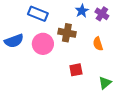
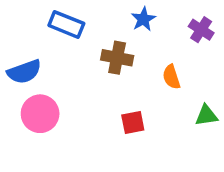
purple cross: (102, 14) -> (201, 30), moved
pink circle: (43, 44) -> (40, 114), moved
green triangle: (105, 83) -> (206, 115), moved, turned 32

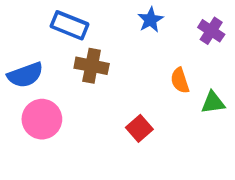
brown cross: (117, 58) -> (92, 66), moved
green triangle: (206, 115) -> (213, 103), moved
red square: (133, 122) -> (139, 128), turned -30

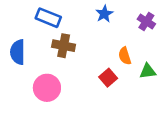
blue semicircle: (25, 75) -> (18, 52), turned 110
pink circle: (42, 119) -> (47, 88), moved
red square: (139, 128) -> (108, 78), moved

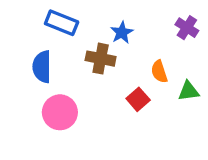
blue star: (104, 14) -> (122, 32), moved
brown cross: (64, 46) -> (101, 59), moved
blue semicircle: (18, 52) -> (42, 67), moved

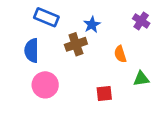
brown cross: (101, 59) -> (76, 44), turned -30
green triangle: (189, 91) -> (141, 79), moved
red square: (138, 99) -> (104, 94), moved, turned 35

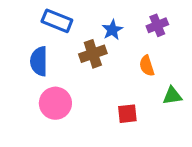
purple cross: (141, 21) -> (157, 25), moved, turned 35

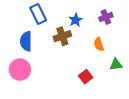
blue rectangle: (57, 21) -> (38, 14), turned 42
pink circle: (55, 103) -> (20, 70), moved
red square: (127, 114) -> (86, 77), turned -32

